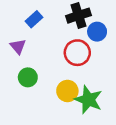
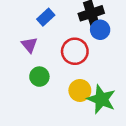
blue circle: (97, 32) -> (100, 30), moved
red circle: (77, 53) -> (75, 51), moved

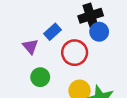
blue rectangle: (46, 17) -> (53, 32), moved

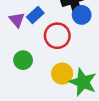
purple triangle: (30, 46) -> (17, 20), moved

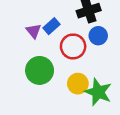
blue circle: (82, 15) -> (98, 36), moved
green circle: (23, 60) -> (40, 70), size x1.5

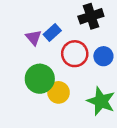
blue circle: (98, 36) -> (103, 56), moved
yellow circle: (78, 84) -> (58, 92), moved

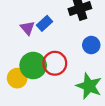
red circle: (75, 54) -> (55, 63), moved
yellow circle: (58, 92) -> (17, 78), moved

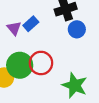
blue circle: (91, 45) -> (77, 29), moved

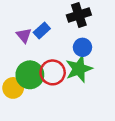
blue circle: (77, 29) -> (82, 47), moved
green star: (75, 85) -> (79, 69), moved, turned 30

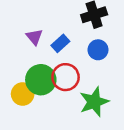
blue rectangle: (42, 31) -> (60, 43), moved
green star: (79, 69) -> (94, 102), moved

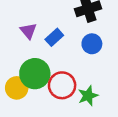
red circle: (66, 77) -> (62, 85), moved
green star: (94, 102) -> (88, 96), size x0.7

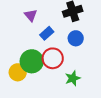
purple triangle: (28, 31) -> (31, 15), moved
red circle: (62, 85) -> (53, 58), moved

